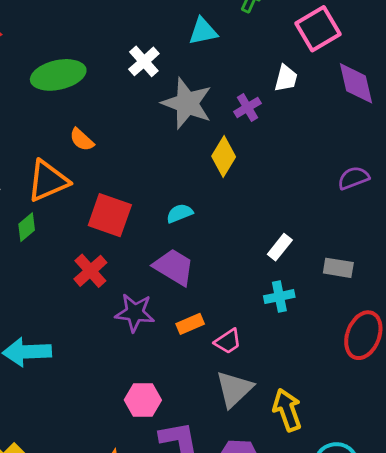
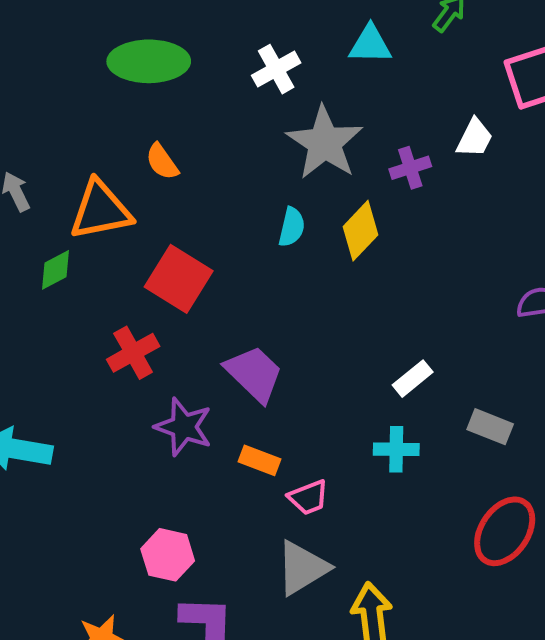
cyan semicircle: (180, 213) -> (292, 227), moved, turned 112
orange rectangle: (190, 324) -> (260, 460), turned 32

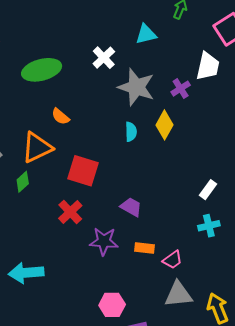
white trapezoid: (475, 138) -> (208, 66), size x1.4
purple trapezoid: (254, 374) -> (131, 207), size x0.7
gray triangle: (302, 568) -> (178, 294), turned 40

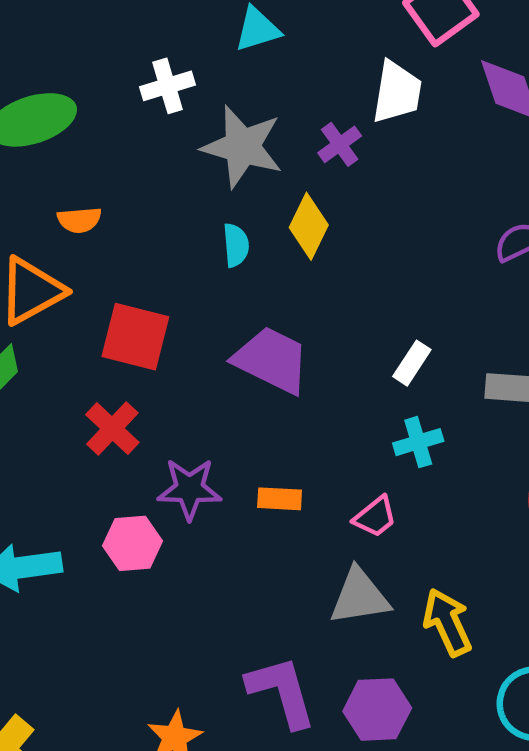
white cross: (104, 58) -> (167, 86), turned 30
orange semicircle: (60, 116) -> (79, 220), turned -42
purple trapezoid: (131, 207) -> (272, 360), moved, size x1.6
pink trapezoid: (173, 260) -> (375, 517), moved
pink hexagon: (112, 305) -> (133, 543), moved

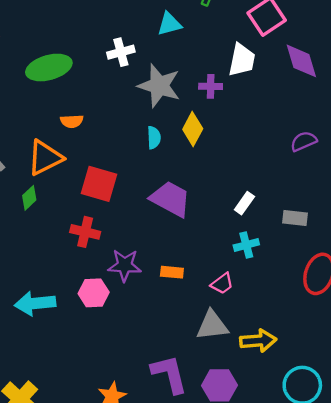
purple cross: (340, 144) -> (211, 86), turned 35
red cross: (112, 429) -> (85, 232), turned -32
yellow arrow: (447, 622) -> (258, 341), turned 108

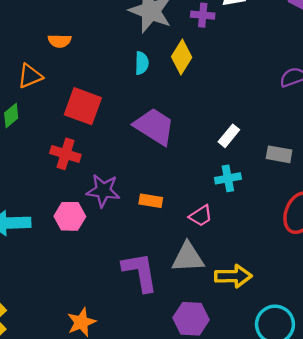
orange triangle: (45, 158) -> (30, 76), size x0.7
purple L-shape: (169, 374) -> (140, 272), moved

